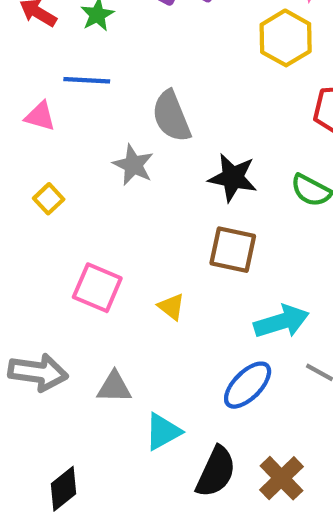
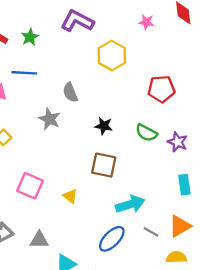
yellow hexagon: (286, 38) -> (112, 56), moved
gray semicircle: (171, 116) -> (70, 92), size x0.7
black star: (233, 178) -> (104, 126), size x0.7

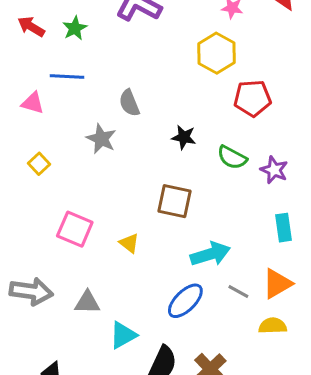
yellow hexagon: (112, 56) -> (217, 53), moved
black star: (104, 126) -> (184, 137), moved

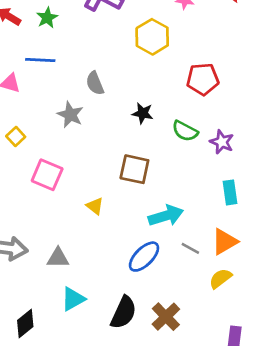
yellow hexagon: (217, 53) -> (152, 37), moved
pink square: (75, 229) -> (47, 175), moved
yellow semicircle: (273, 326) -> (220, 278), turned -35
cyan triangle: (123, 335) -> (73, 299), moved

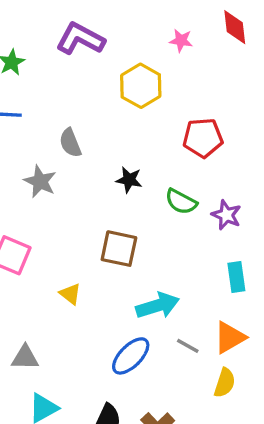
yellow semicircle: (220, 278) -> (225, 383), turned 145

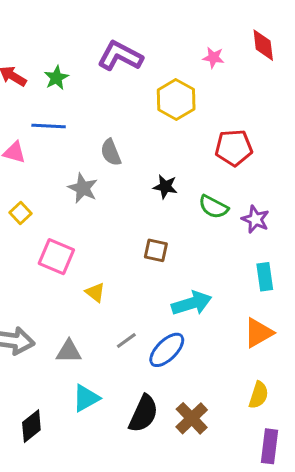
brown square: (119, 249) -> (156, 250), size x0.7
yellow triangle: (70, 294) -> (95, 292), moved
gray line: (188, 346) -> (126, 341), moved, turned -65
yellow semicircle: (225, 383) -> (259, 395), moved

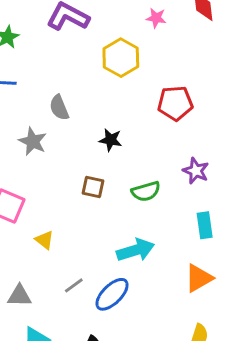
green semicircle: (213, 207) -> (146, 191), moved, turned -44
brown square: (156, 250) -> (93, 187), moved

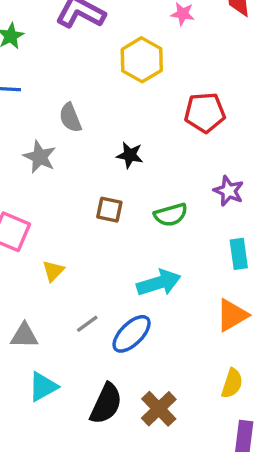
yellow triangle: (44, 240) -> (53, 271), turned 36

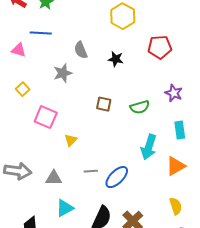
black star: (130, 155) -> (116, 59), moved
gray star: (40, 157) -> (63, 73), turned 30
cyan arrow: (159, 283) -> (149, 147), moved, turned 125
gray line: (87, 324) -> (91, 171), turned 32
yellow semicircle: (232, 383) -> (176, 206), turned -36

